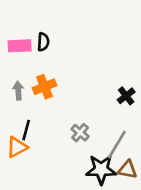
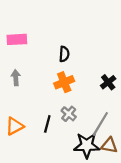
black semicircle: (43, 42) -> (64, 54), moved
orange cross: (45, 87) -> (64, 82), moved
black line: (26, 130) -> (47, 124), moved

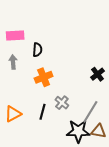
black semicircle: (64, 54) -> (37, 50), moved
gray arrow: (16, 78) -> (13, 62), moved
orange cross: (64, 82) -> (44, 77), moved

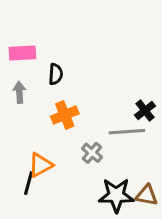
black line: (43, 112) -> (28, 183), moved
gray line: (90, 112) -> (127, 132), moved, turned 55
orange triangle: (13, 114) -> (41, 165), moved

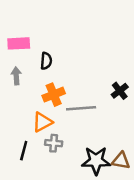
gray line: (127, 132) -> (81, 108), moved
gray cross: (92, 153) -> (54, 143), moved, turned -35
orange triangle: (41, 165) -> (42, 122), moved

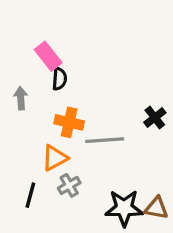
pink rectangle: (19, 43) -> (48, 56), moved, turned 55
orange cross: (54, 95) -> (69, 122), turned 35
gray cross: (54, 143) -> (69, 185), turned -35

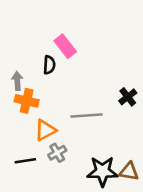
pink rectangle: (48, 56) -> (65, 46), moved
orange cross: (69, 122) -> (27, 101), moved
black line: (30, 195) -> (25, 161), turned 66

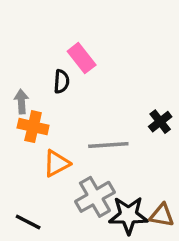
gray cross: (57, 153) -> (95, 197), moved, size x1.6
black line: (25, 161) -> (28, 222), moved, turned 36

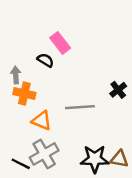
black semicircle: (62, 81) -> (45, 60), turned -63
orange triangle: (57, 163) -> (42, 121), turned 50
gray cross: (95, 197) -> (44, 154), moved

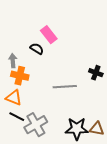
black cross: (118, 90) -> (96, 73), turned -32
orange triangle: (42, 121) -> (14, 98), moved
black line: (21, 164) -> (17, 117), moved

